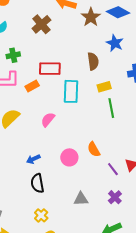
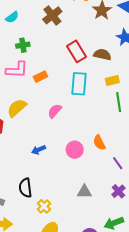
brown semicircle: (93, 61) -> (102, 55), turned -72
red rectangle: (50, 69) -> (77, 51), moved, turned 55
black semicircle: (37, 183) -> (25, 188), moved

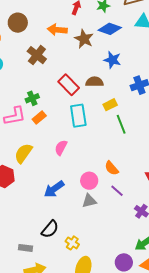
green cross: (23, 45) -> (32, 98), moved
blue arrow: (39, 150) -> (54, 189), size x1.5
purple line: (118, 163) -> (117, 191), moved
black semicircle: (25, 188) -> (50, 229), turned -120
gray triangle: (84, 192) -> (89, 201), moved

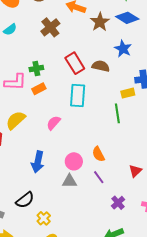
yellow rectangle: (110, 105) -> (128, 93), moved
blue arrow: (54, 189) -> (38, 162), turned -55

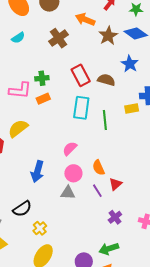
green line: (117, 113) -> (105, 120), moved
pink semicircle: (54, 123) -> (70, 149), moved
red triangle: (135, 171) -> (115, 184), moved

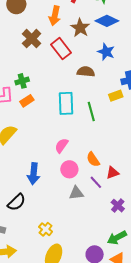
orange arrow: (85, 19) -> (55, 16), turned -90
red rectangle: (81, 75) -> (61, 49), moved
red triangle: (115, 184) -> (113, 173), turned 32
gray triangle: (68, 193) -> (76, 193), moved
black semicircle: (22, 209) -> (17, 202), moved

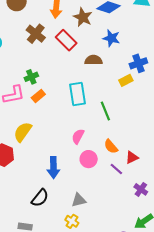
green line: (91, 111) -> (105, 111), moved
gray triangle: (76, 193) -> (79, 200), moved

